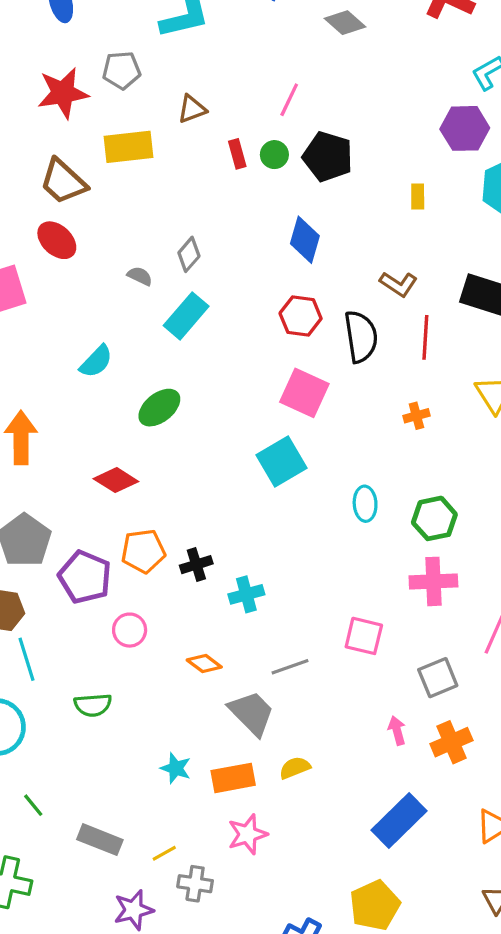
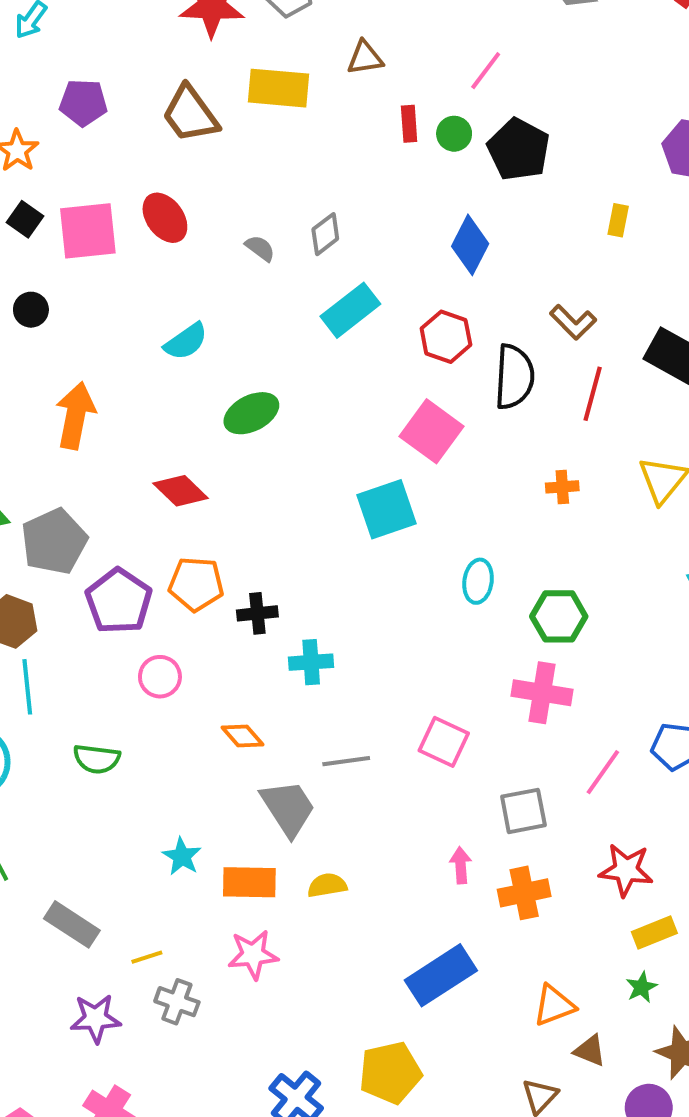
red ellipse: (57, 240) -> (165, 218), moved
cyan rectangle: (186, 316) -> (350, 310), moved

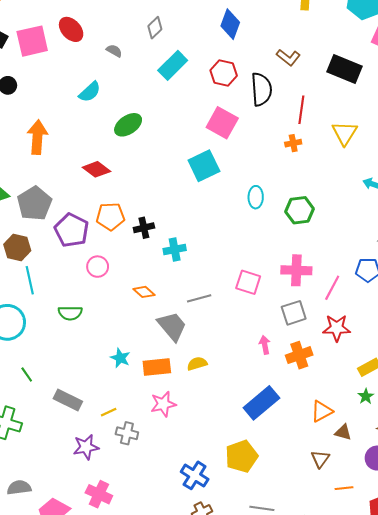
gray semicircle: (260, 248) -> (114, 51), moved
red line: (593, 394) -> (301, 110), moved
pink cross: (542, 693) -> (296, 270), moved
red star: (626, 870) -> (337, 328), moved

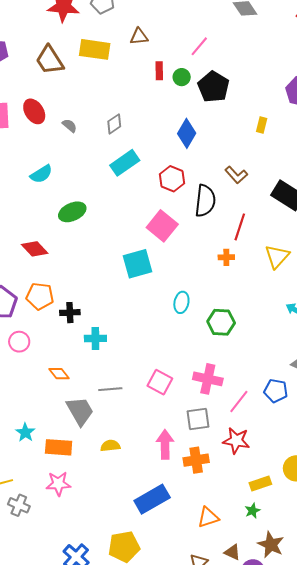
gray semicircle: (114, 51) -> (70, 126), moved
pink arrow: (265, 345) -> (165, 444), size x1.6
yellow semicircle: (197, 364) -> (110, 446), moved
brown triangle: (343, 432) -> (232, 552), moved

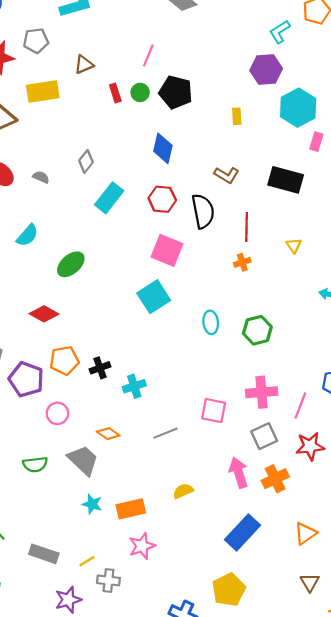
yellow triangle: (277, 257) -> (294, 246), size x0.6
gray trapezoid: (80, 411) -> (83, 460), moved

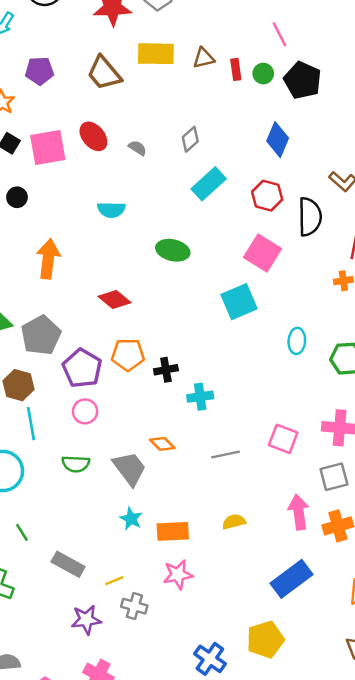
pink line: (148, 55) -> (279, 34), turned -60
brown triangle: (84, 64) -> (204, 58), moved
cyan semicircle: (27, 235) -> (111, 210), turned 40
green ellipse: (71, 264) -> (173, 250), moved, turned 44
pink circle: (57, 413) -> (85, 411), moved

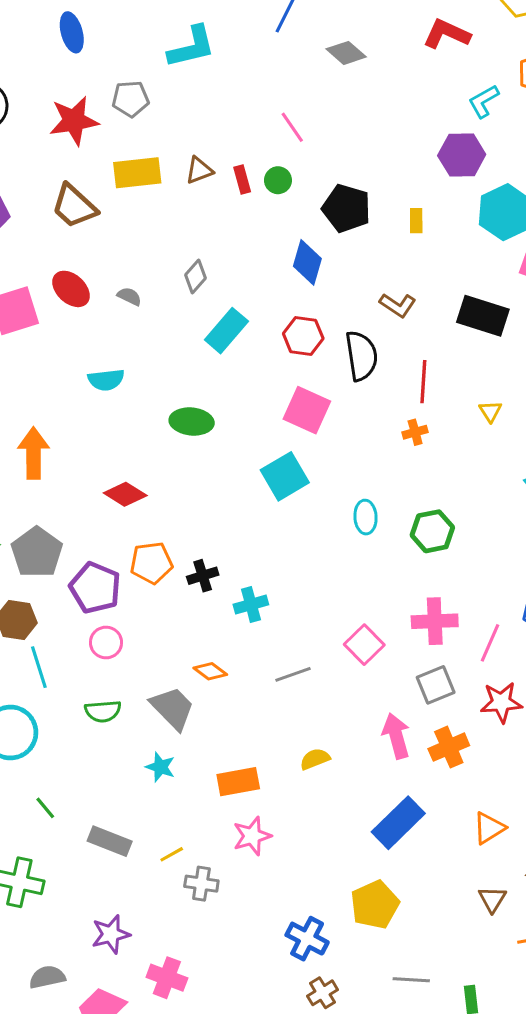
black pentagon: (303, 80) -> (346, 208), moved
pink square: (283, 439) -> (364, 645), turned 32
cyan star: (131, 519) -> (160, 767), moved
purple star: (86, 620) -> (111, 934), moved

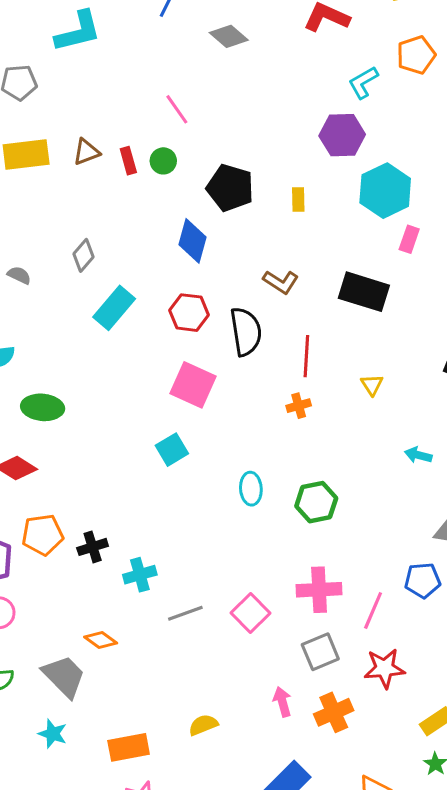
green ellipse: (192, 422) -> (43, 407), moved
cyan square: (285, 476) -> (172, 450), size x0.7
gray line: (293, 674) -> (185, 613), moved
pink arrow: (396, 736) -> (282, 702), size x0.7

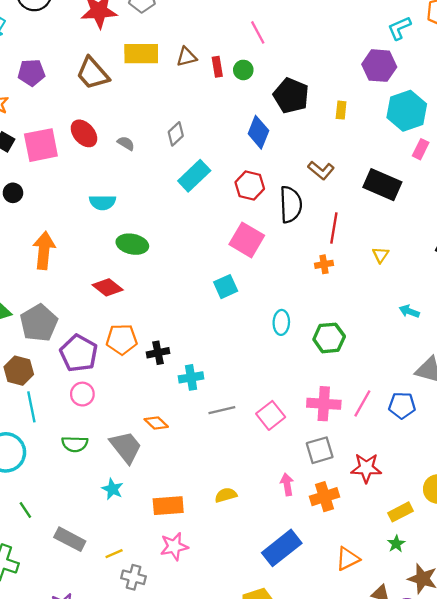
pink line: (373, 611) -> (362, 403), moved

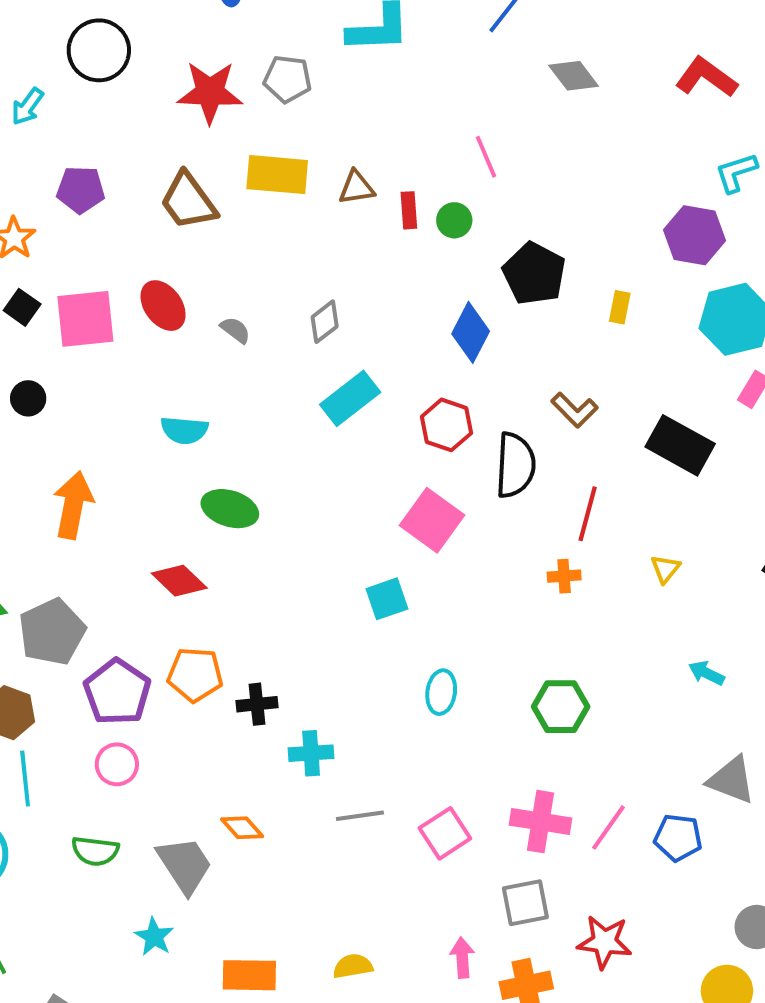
cyan ellipse: (281, 322) -> (441, 692), moved

